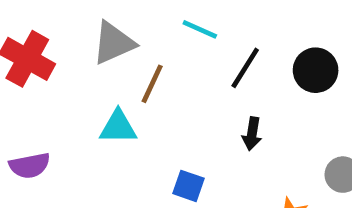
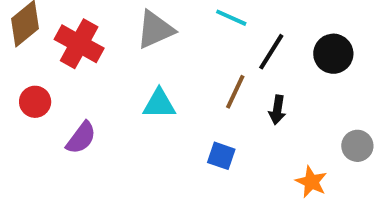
brown line: (152, 84) -> (235, 92), moved
purple semicircle: (30, 166) -> (81, 138), turned -42

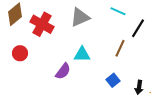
black arrow: (277, 110) -> (139, 87), moved
purple semicircle: (81, 138) -> (63, 71), moved
blue square: (221, 156) -> (113, 80), turned 32

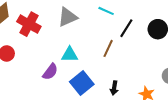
blue square: (113, 80) -> (82, 83), moved, size x1.6
black arrow: (139, 87) -> (114, 88), moved

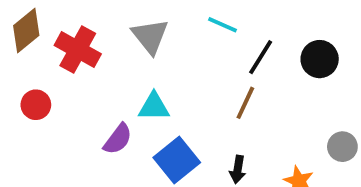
gray triangle: (68, 17) -> (150, 36), turned -45
brown line: (108, 48) -> (245, 103), moved

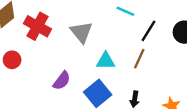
gray triangle: (150, 36) -> (81, 32), moved
cyan triangle: (154, 107) -> (106, 61), moved

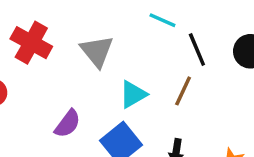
black line: (148, 31) -> (197, 50), turned -55
cyan triangle: (106, 61) -> (133, 94), turned -30

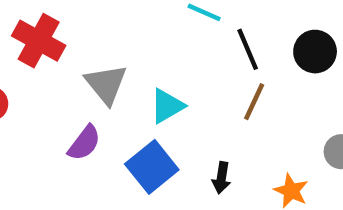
gray triangle: (97, 51) -> (106, 84), moved
brown line: (183, 91) -> (254, 102), moved

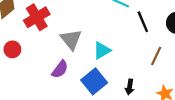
red cross: (39, 41) -> (37, 17), turned 30
brown line: (254, 102) -> (156, 56), moved

